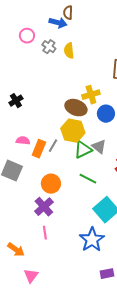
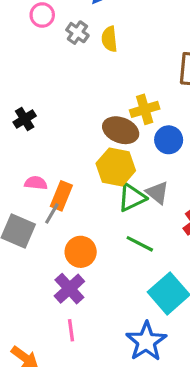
gray line: (53, 146) -> (52, 213), moved

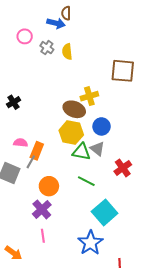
blue circle: (169, 140) -> (102, 126), moved
green triangle: (132, 197) -> (81, 152), turned 36

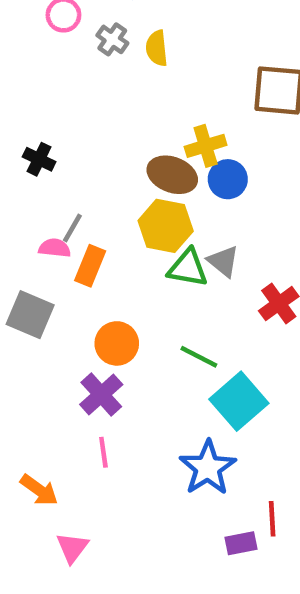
black cross: (13, 102) -> (39, 159), turned -32
blue circle: (102, 126) -> (228, 179), moved
gray line: (31, 162) -> (72, 228), moved
green line: (86, 181) -> (199, 357), moved

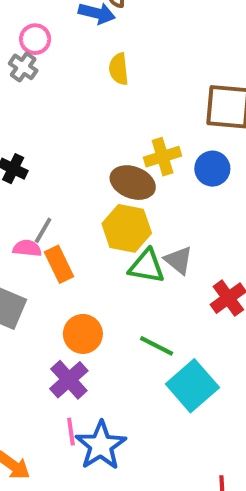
gray cross: (112, 39) -> (23, 67), moved
blue circle: (228, 179) -> (212, 169), moved
orange rectangle: (90, 266) -> (59, 264), turned -48
blue star: (208, 468) -> (101, 445), moved

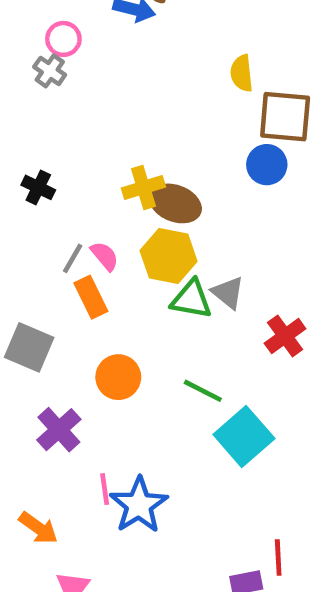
yellow semicircle: (119, 69) -> (242, 73), moved
yellow cross: (163, 157) -> (143, 187), moved
blue circle: (212, 169) -> (267, 165), moved
pink semicircle: (27, 248) -> (105, 256), moved, turned 44
purple cross: (69, 380) -> (59, 430), moved

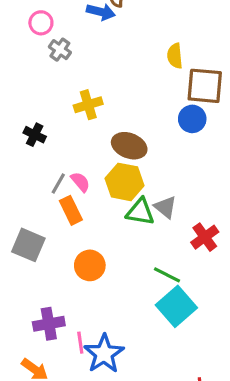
pink circle: (63, 39) -> (41, 23), moved
gray cross: (50, 71) -> (60, 50), moved
yellow cross: (143, 187) -> (88, 105), moved
green line: (203, 391) -> (167, 275), moved
purple cross: (59, 430) -> (49, 324), moved, turned 32

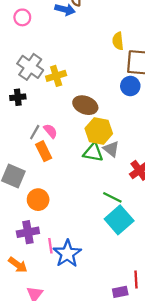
gray cross: (60, 50) -> (30, 67), moved, size x1.6
black cross: (35, 135) -> (18, 97), turned -32
yellow hexagon: (124, 182) -> (99, 131), moved
orange circle: (90, 265) -> (38, 200), moved

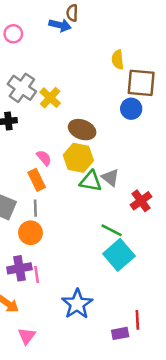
yellow cross: (56, 76) -> (50, 98), turned -30
yellow hexagon: (99, 131) -> (78, 158), moved
gray line: (35, 132) -> (35, 208), moved, turned -32
pink line: (50, 246) -> (37, 275), moved
blue star: (67, 254) -> (77, 304), moved

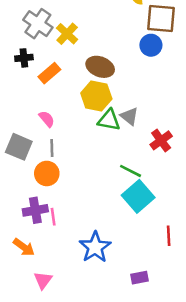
pink semicircle: (44, 158) -> (47, 119), moved
orange rectangle: (37, 180) -> (49, 73), moved, turned 75
red line: (137, 320) -> (169, 236), moved

